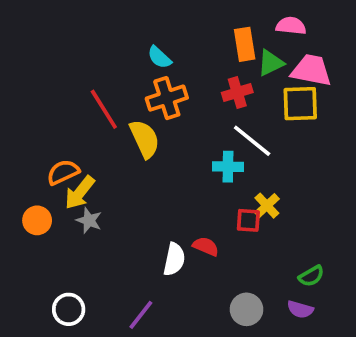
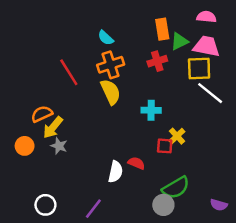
pink semicircle: (291, 26) -> (206, 17), moved
yellow semicircle: (145, 139) -> (111, 92), moved
white line: (252, 141) -> (210, 93), moved
green semicircle: (311, 276) -> (176, 188), moved, size x1.6
purple semicircle: (300, 309) -> (219, 205), moved

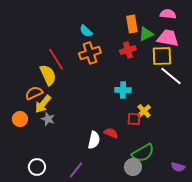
yellow semicircle: (111, 92) -> (48, 75), moved

